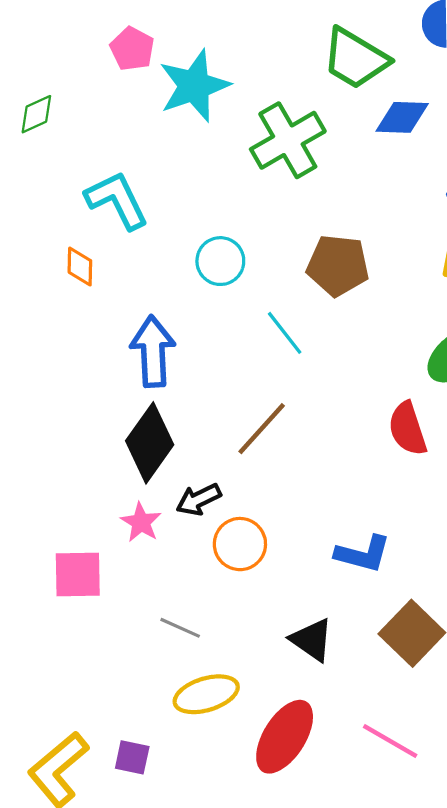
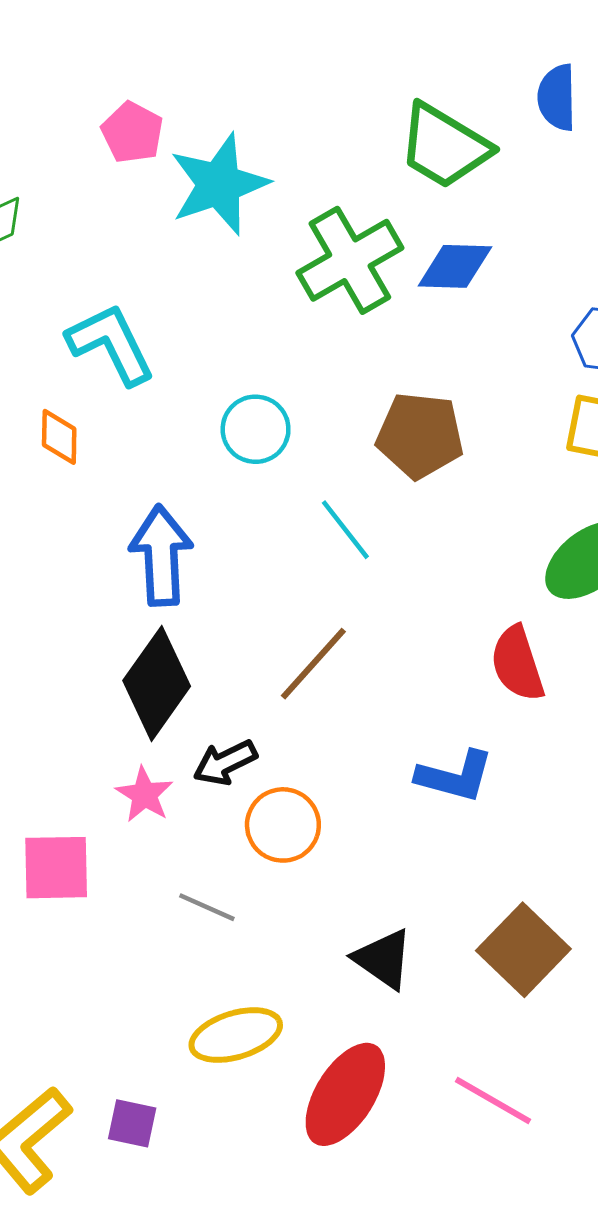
blue diamond: (402, 117) -> (455, 266), moved
blue L-shape: (363, 554) -> (455, 776), moved
gray line: (180, 628) -> (207, 907), moved

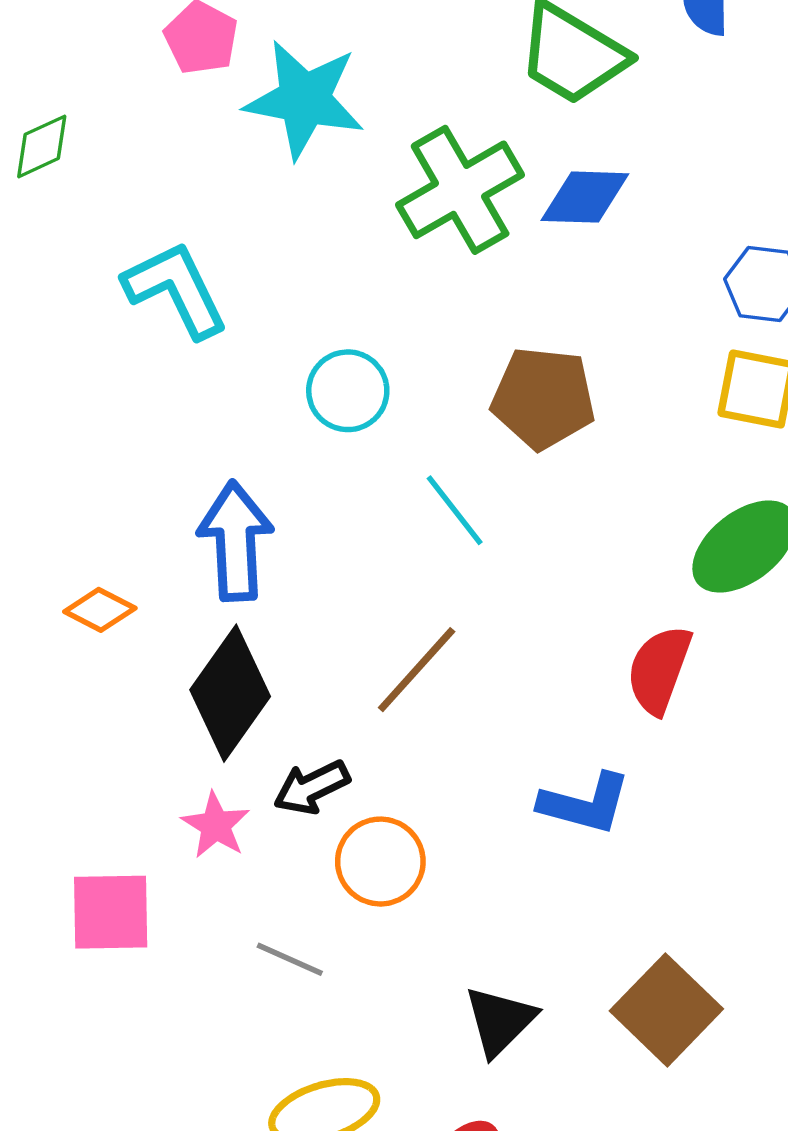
cyan star: (219, 184) -> (304, 99), turned 30
orange diamond: (59, 437) -> (100, 610), moved, turned -64
red semicircle: (517, 664) -> (659, 670), turned 38
black triangle: (383, 959) -> (500, 1021), turned 40

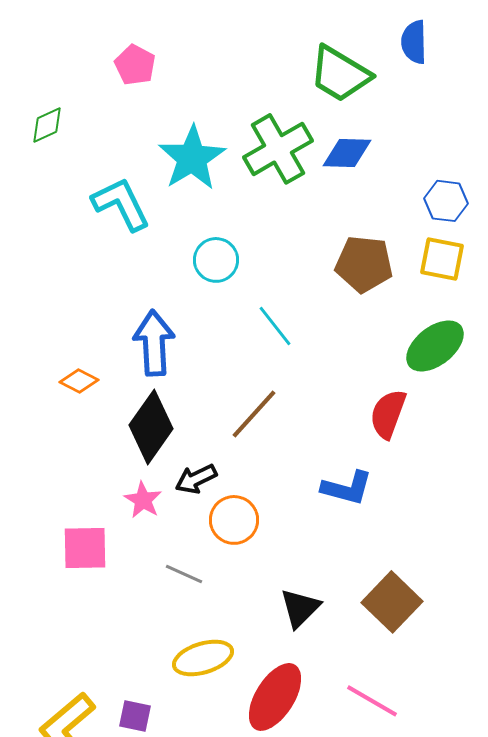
cyan star: (304, 99) -> (192, 158), moved, turned 30
brown pentagon: (543, 398) -> (364, 264), moved

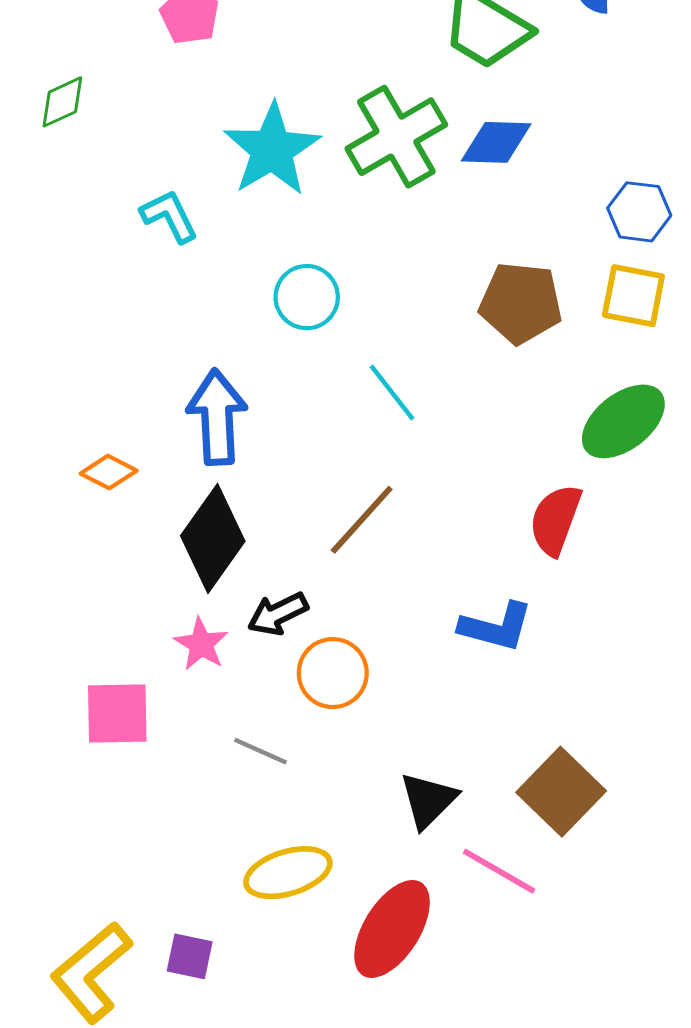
cyan L-shape: (121, 204) -> (169, 216), size x0.7
pink line: (372, 701) -> (499, 871), moved

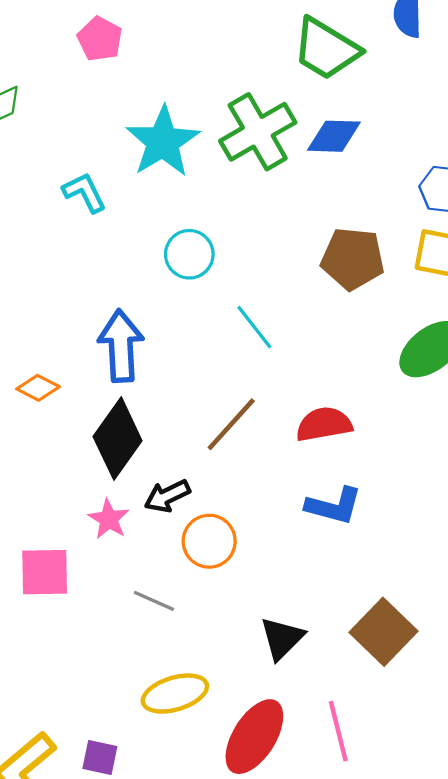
red semicircle: (555, 520) -> (324, 424), moved, turned 60
pink line: (499, 871) -> (338, 731), moved, turned 46

